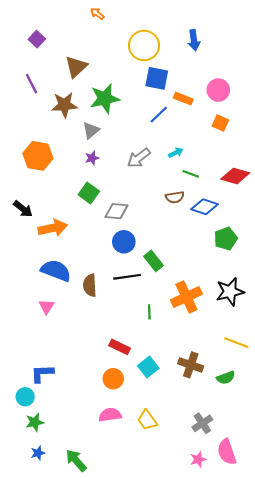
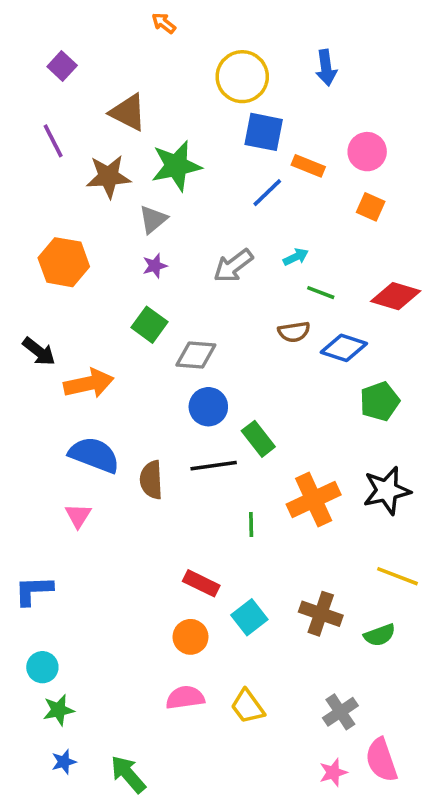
brown triangle: (76, 67) -> (128, 112), turned -50
blue L-shape: (42, 373) -> (34, 590), moved

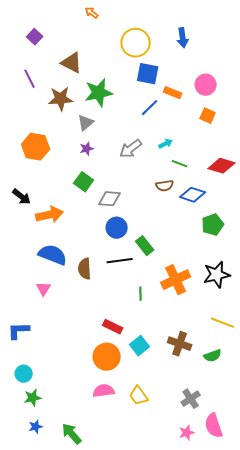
orange circle: (191, 637) -> (107, 357), size x1.4

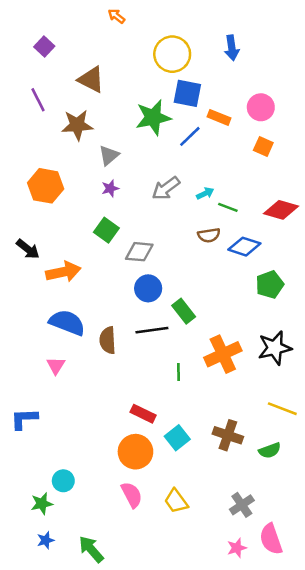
green star: (99, 93) -> (153, 117), moved
cyan arrow: (166, 144) -> (205, 193), moved
cyan circle: (24, 374) -> (63, 481), moved
pink semicircle: (104, 391) -> (132, 495), turned 70

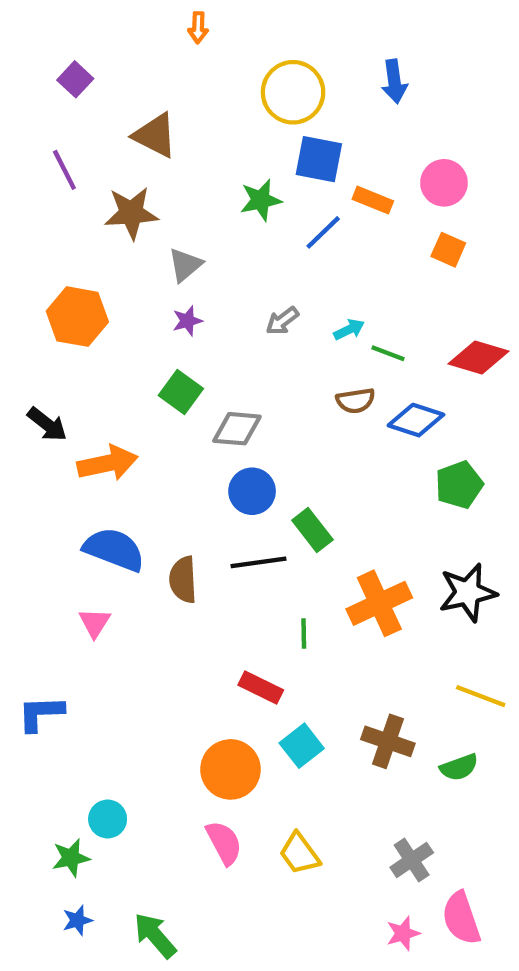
orange arrow: (116, 16) -> (198, 28), turned -126
green star: (153, 117) -> (261, 200), size x0.7
gray arrow: (166, 188) -> (282, 321), size x0.7
red rectangle: (143, 414) -> (261, 687), moved

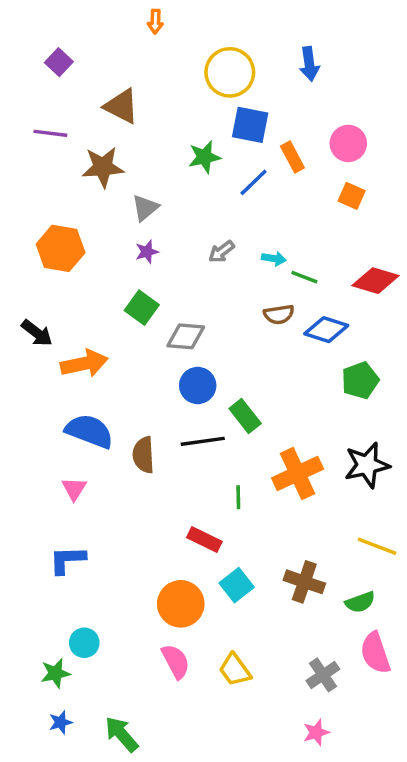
purple line: (64, 170) -> (50, 133), turned -56
orange rectangle: (373, 200) -> (292, 157), turned 40
cyan arrow: (349, 329) -> (274, 259), turned 35
blue L-shape: (41, 713) -> (67, 560), moved
pink semicircle: (461, 918) -> (375, 653), moved

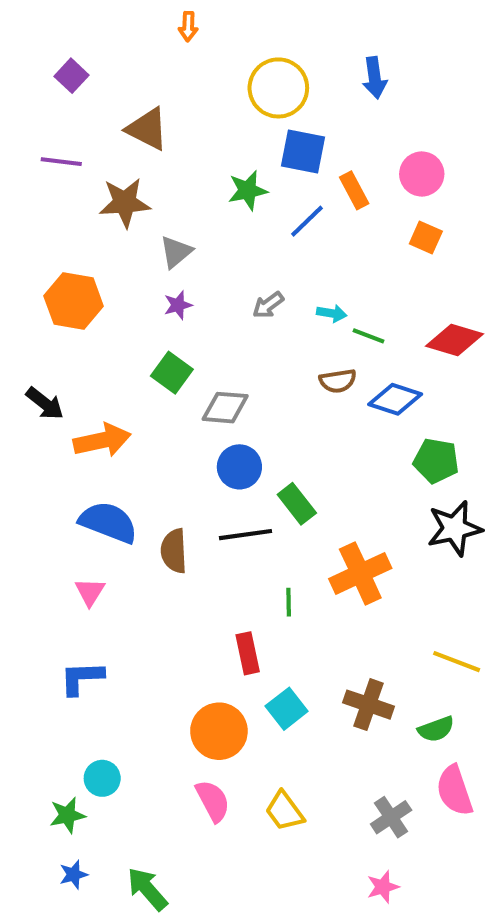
green pentagon: (360, 380) -> (436, 461), turned 30
black star: (367, 465) -> (455, 528), moved
red rectangle: (204, 540) -> (248, 653), turned 52

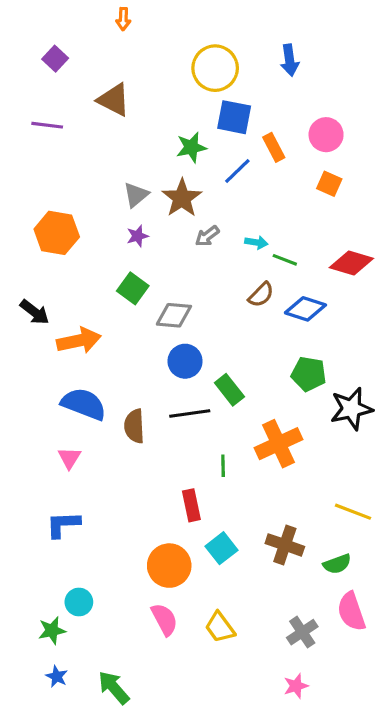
orange arrow: (188, 27) -> (123, 19), moved
brown star: (125, 203) -> (182, 198), moved, turned -30
brown semicircle: (338, 381) -> (261, 295), turned -36
green pentagon: (436, 461) -> (309, 374), moved
blue star: (74, 875) -> (57, 676), turned -30

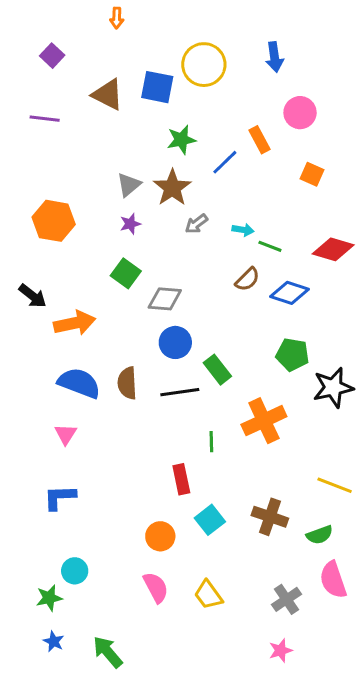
blue square: (234, 117) -> (157, 87), moved
pink circle: (326, 135) -> (300, 113), moved
brown semicircle: (134, 426) -> (127, 383), moved
orange circle: (169, 566) -> (160, 536), size x0.7

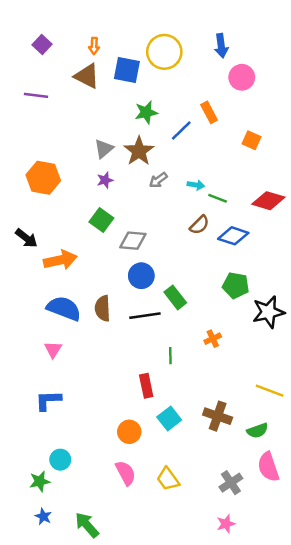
orange arrow: (117, 18) -> (94, 46), moved
pink circle: (300, 113) -> (242, 77), moved
orange cross: (264, 421) -> (213, 339), size x0.5

